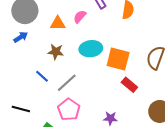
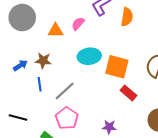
blue arrow: (21, 37) -> (20, 65), moved
brown star: (56, 52) -> (43, 61), moved
blue line: (42, 76) -> (40, 84), turned 40

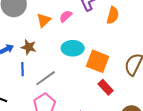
orange triangle: (55, 31) -> (44, 20), turned -49

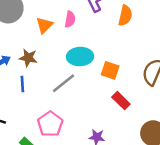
pink semicircle: (66, 16) -> (70, 19), turned 144
orange square: (98, 61) -> (110, 70), size x0.7
gray line: (46, 78) -> (64, 83), moved

